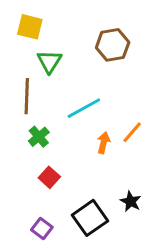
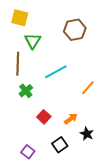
orange arrow: (104, 143) -> (71, 119), moved, turned 40
red square: (49, 177) -> (44, 117), moved
black square: (90, 218) -> (60, 145), size x0.7

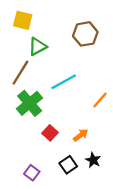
green triangle: (33, 41) -> (38, 46), turned 30
brown line: (18, 64) -> (20, 73), turned 30
green cross: (26, 91) -> (30, 103), size x1.6
black star: (87, 134) -> (93, 160), moved

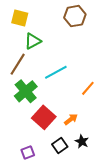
brown hexagon: (85, 34) -> (75, 16), moved
red square: (50, 133) -> (44, 117), size x1.6
purple square: (32, 173) -> (28, 152), turned 32

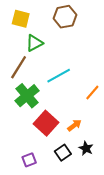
brown hexagon: (75, 16) -> (65, 17), moved

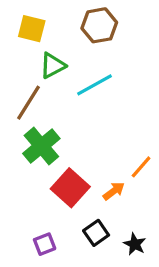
cyan line: (59, 76) -> (94, 85), moved
orange line: (92, 93) -> (141, 167), moved
black star: (86, 148) -> (135, 244), moved

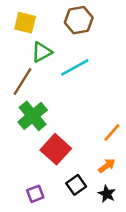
orange arrow: (114, 191) -> (107, 166), moved

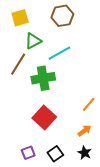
yellow square: (25, 23) -> (20, 18), turned -30
green cross: (33, 116) -> (43, 78), moved, turned 30
black square: (76, 185) -> (55, 154), moved

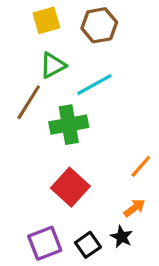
yellow square: (20, 18) -> (46, 20), moved
purple square: (28, 153) -> (45, 243), size x1.5
black star: (85, 153) -> (122, 237), moved

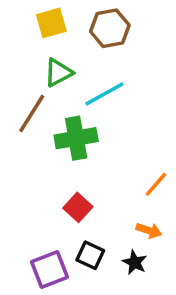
red square: (70, 187) -> (78, 207), size x0.7
orange arrow: (134, 208) -> (149, 230), turned 55
black square: (88, 245) -> (90, 255), moved, turned -30

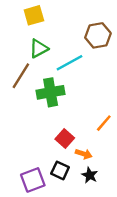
brown hexagon: (110, 28) -> (98, 35), moved
red square: (78, 207) -> (65, 139), moved
orange arrow: (149, 230) -> (84, 154), moved

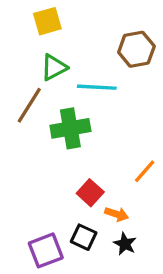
cyan line: (70, 63) -> (97, 87), turned 32

